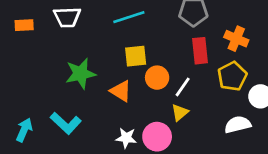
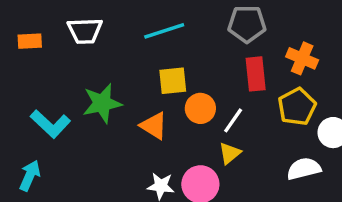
cyan L-shape: (66, 123) -> (50, 124), moved

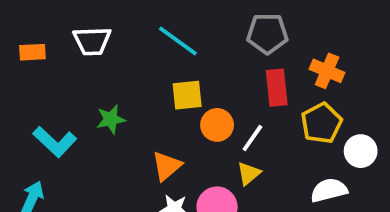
cyan line: (164, 31) -> (178, 41), turned 54
green star: (102, 103) -> (111, 119), size x0.7
orange triangle: (154, 126) -> (167, 166), moved, turned 48

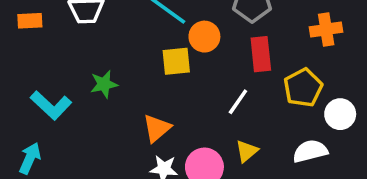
orange cross: (327, 71) -> (326, 30), moved, turned -32
orange circle: (217, 125) -> (204, 37), moved
yellow triangle: (249, 173) -> (247, 151), moved

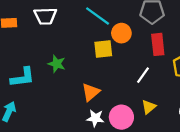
green star: (104, 84) -> (57, 64), turned 30
cyan L-shape: (51, 105) -> (23, 77), turned -50

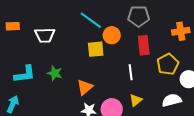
white trapezoid: (45, 16) -> (45, 35), moved
green star: (57, 64) -> (55, 73), moved
white line: (143, 75) -> (131, 72), turned -42

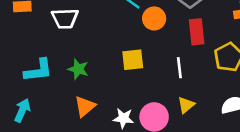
yellow square: (96, 49) -> (133, 60), moved
orange triangle: (85, 87) -> (85, 106), moved

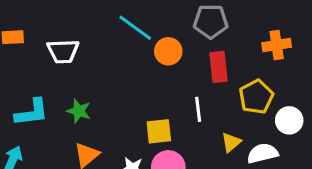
yellow square: (133, 60) -> (159, 131), moved
yellow triangle: (186, 105) -> (231, 142), moved

